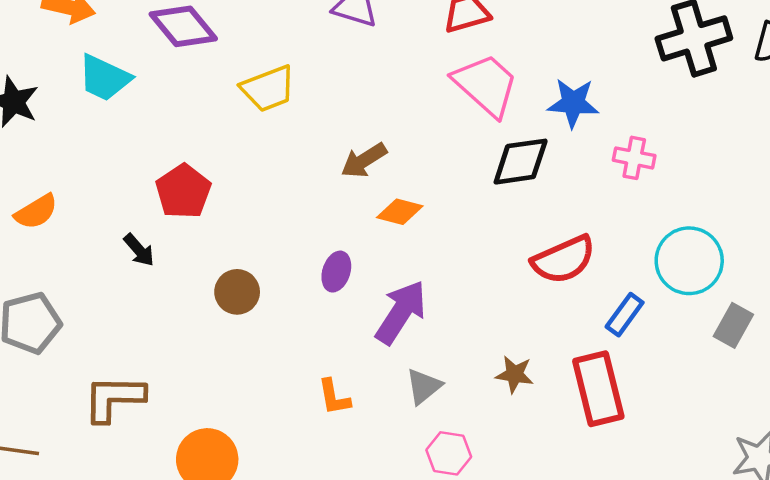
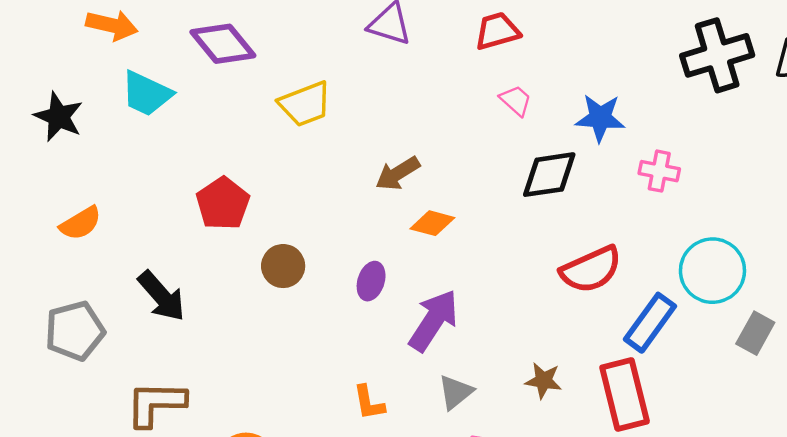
pink trapezoid: (486, 85) -> (516, 101), size x0.5
black arrow: (139, 250) -> (162, 296), moved, size x1.6
brown circle: (237, 292) -> (283, 266), moved
blue rectangle: (625, 315) -> (650, 323), size x1.4

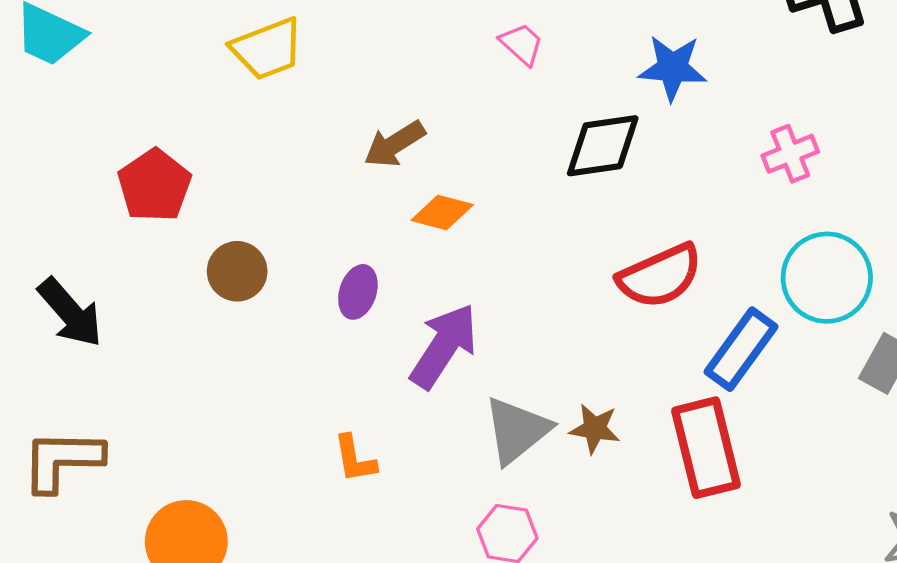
pink trapezoid: (516, 101) -> (522, 44), moved
pink cross: (659, 171) -> (790, 154), moved, turned -33
gray triangle: (456, 392) -> (517, 430), moved, size x1.4

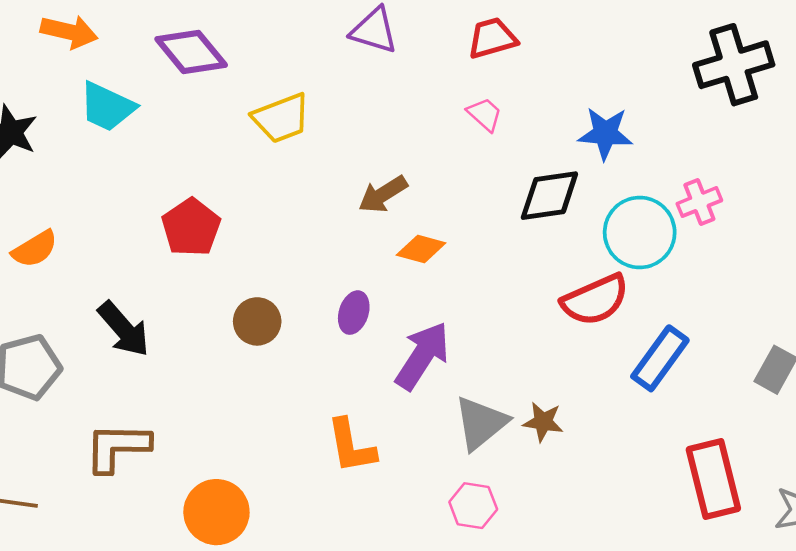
brown circle: (237, 271) -> (257, 321), moved
cyan circle: (827, 278) -> (640, 232), moved
red rectangle: (706, 448) -> (713, 479), moved
orange L-shape: (355, 459) -> (351, 446), size x1.4

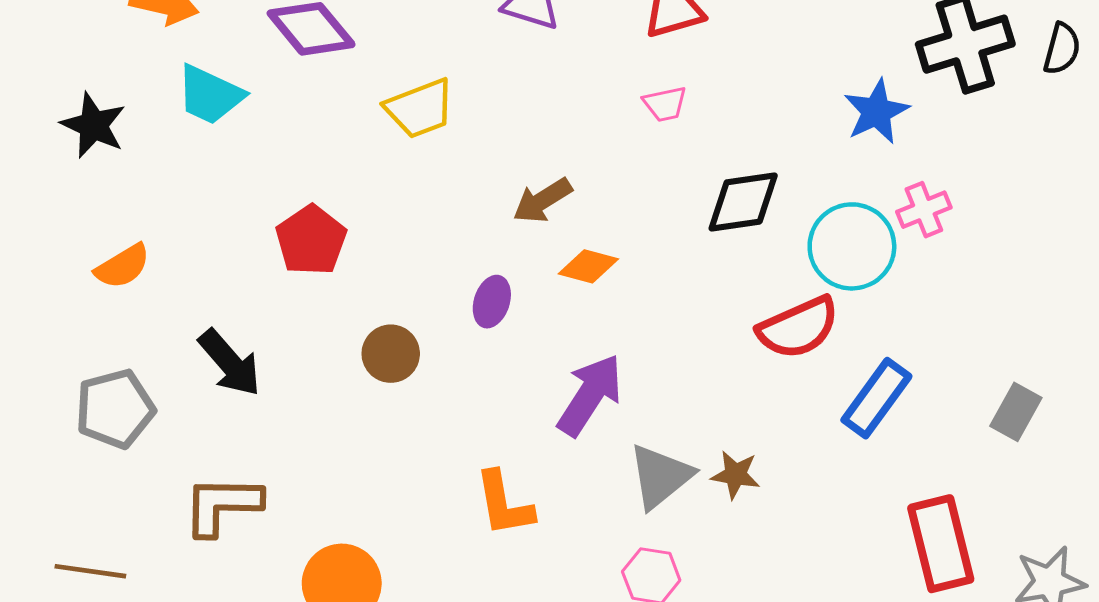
pink trapezoid: (485, 114) -> (665, 104), turned 126
blue star: (605, 133) -> (876, 112), moved, turned -30
purple ellipse: (354, 313) -> (492, 302), moved

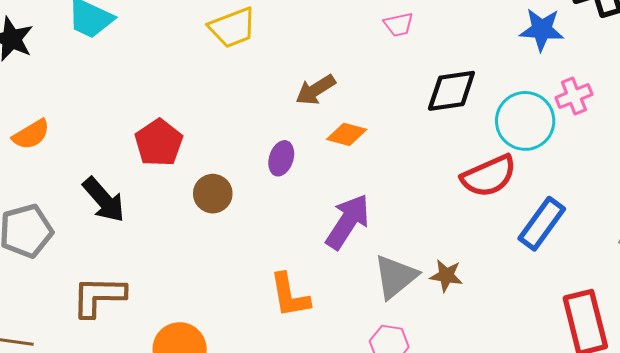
blue star: (876, 112) -> (542, 30), turned 30
red pentagon: (311, 240) -> (159, 143), moved

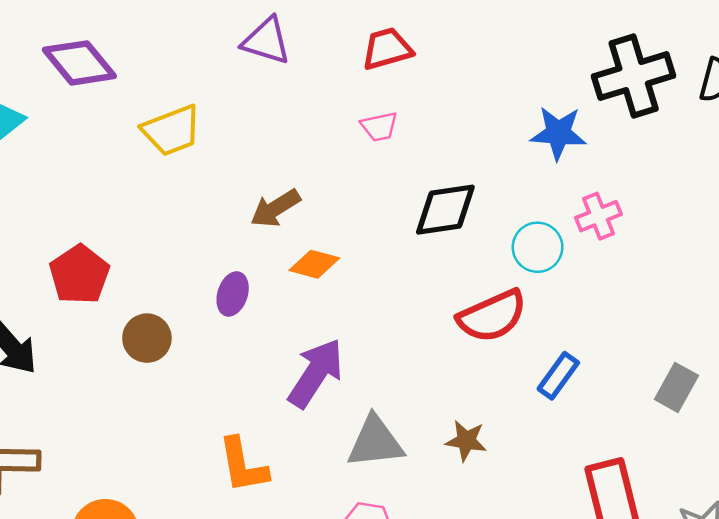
cyan circle: (525, 121) -> (538, 247), size x0.7
blue rectangle: (542, 224) -> (558, 376), size x0.7
brown star: (446, 276) -> (466, 441), moved
gray triangle: (395, 277) -> (375, 442), turned 33

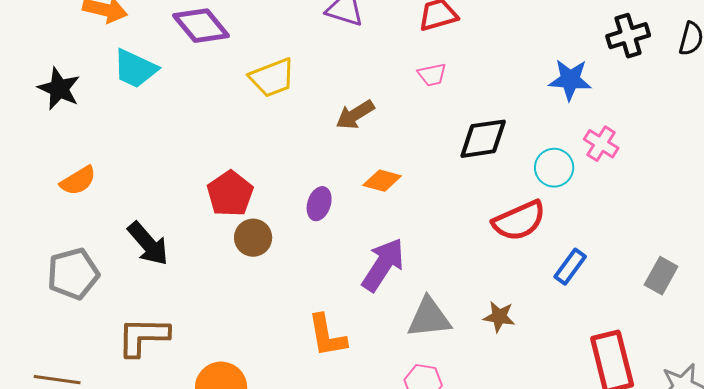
black cross: (634, 76) -> (628, 36), size x0.7
brown arrow: (275, 208) -> (355, 115), moved
pink cross: (599, 216) -> (601, 144), turned -36
red pentagon: (79, 275) -> (230, 194), moved

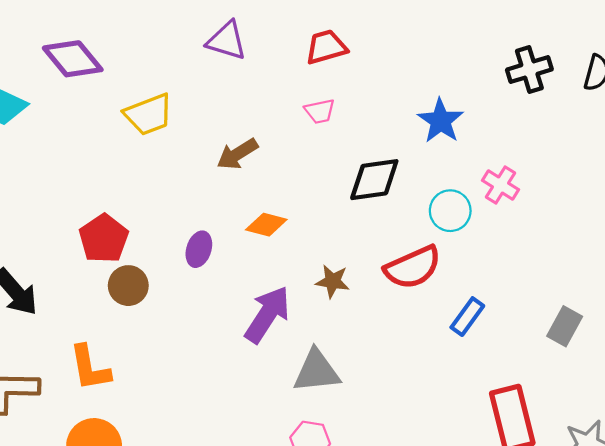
blue star: (570, 80) -> (441, 121), moved, turned 30
brown star: (499, 317) -> (333, 281), moved
orange L-shape: (327, 336) -> (90, 368), moved

